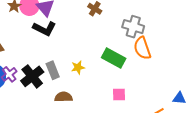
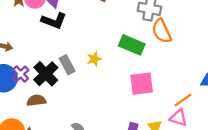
pink square: (119, 94) -> (142, 84), size x1.6
brown semicircle: (64, 97) -> (36, 100), moved

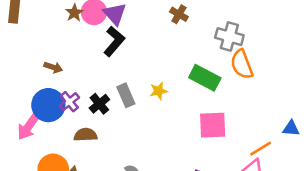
black L-shape: (54, 21) -> (114, 41), turned -75
black cross: (46, 74) -> (99, 104), size x0.7

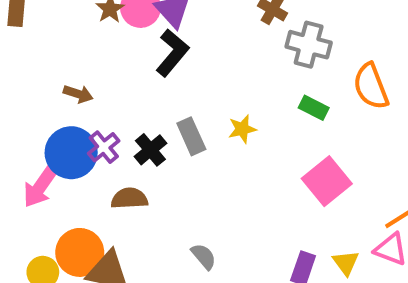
gray cross: (229, 37) -> (309, 45), moved
green rectangle: (205, 78) -> (314, 108), size x0.6
pink square: (213, 125) -> (327, 181), turned -36

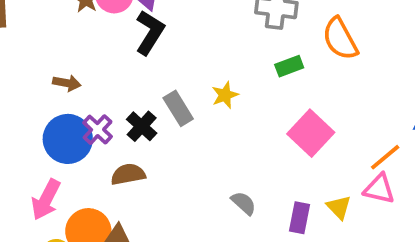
green rectangle: (314, 108) -> (289, 66), turned -40
pink arrow: (40, 187) -> (46, 200), moved
gray semicircle: (204, 256) -> (244, 203), moved

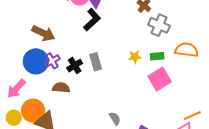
orange semicircle: (340, 39) -> (187, 50), turned 110
brown arrow: (67, 83) -> (43, 33), size x1.6
yellow star: (225, 95) -> (135, 57), moved
pink square: (311, 133) -> (160, 79), moved

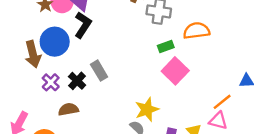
brown arrow: (43, 33) -> (33, 54), turned 65
yellow star: (135, 57) -> (147, 109), moved, size x1.5
blue circle: (36, 61) -> (55, 42), moved

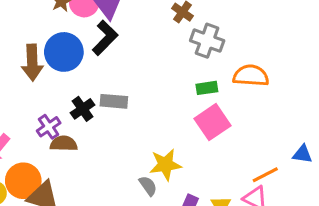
gray rectangle: (99, 71) -> (114, 101), turned -66
purple cross: (51, 82) -> (49, 127), moved

